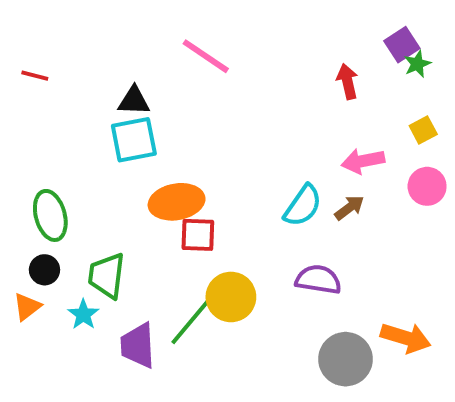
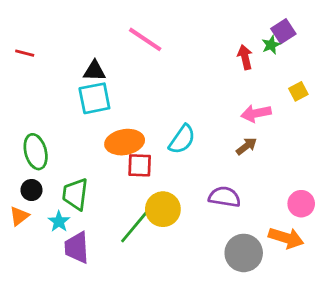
green star: (417, 64) -> (271, 45), moved
pink circle: (427, 186) -> (301, 204), moved
cyan semicircle: (303, 206) -> (182, 139), moved
purple trapezoid: (138, 346) -> (77, 248), moved

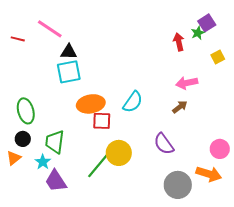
pink line: (145, 39) -> (50, 29), moved
yellow square: (298, 91) -> (218, 57), moved
purple semicircle: (225, 197) -> (164, 144), turned -135
purple trapezoid: (77, 248) -> (56, 181), turned -30

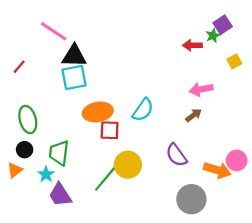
red line: (18, 39) -> (19, 67), moved, turned -64
red arrow: (179, 42) -> (192, 45), turned -78
black triangle: (69, 52) -> (74, 56), size x1.4
orange arrow: (209, 174) -> (217, 170), moved

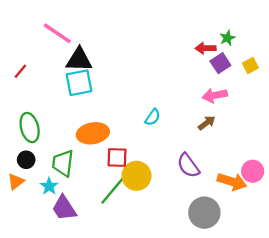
purple square: (223, 25) -> (220, 63), moved
cyan semicircle: (143, 110) -> (153, 117), size x0.7
orange ellipse: (98, 112) -> (93, 133), moved
red square: (110, 130) -> (117, 157), moved

